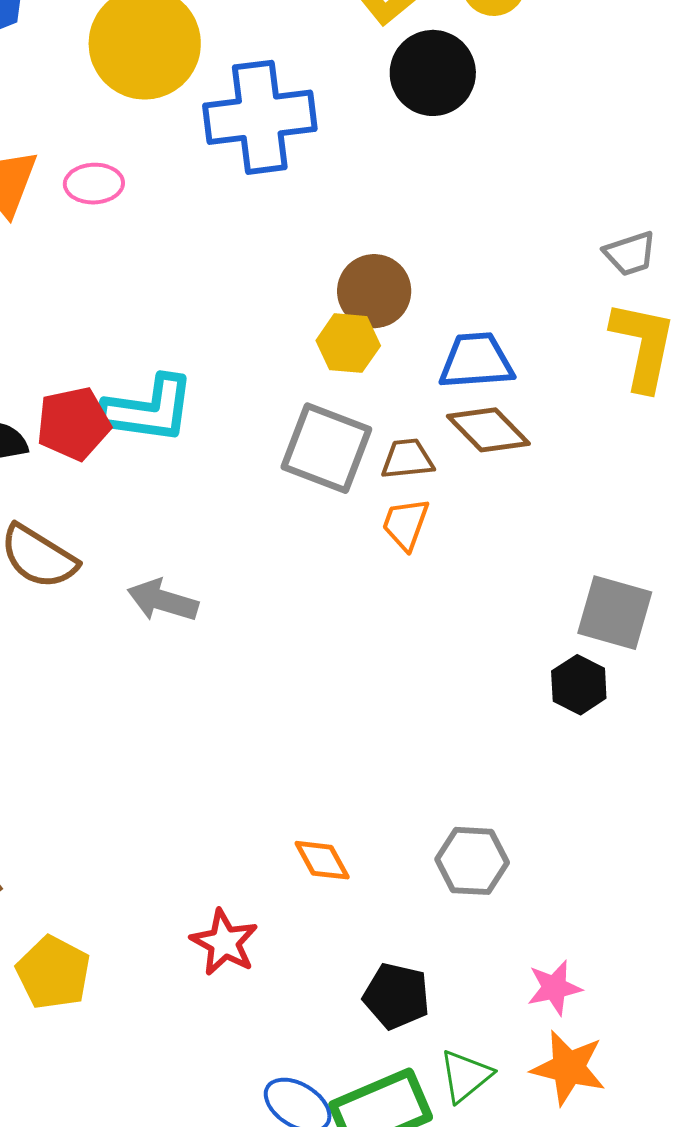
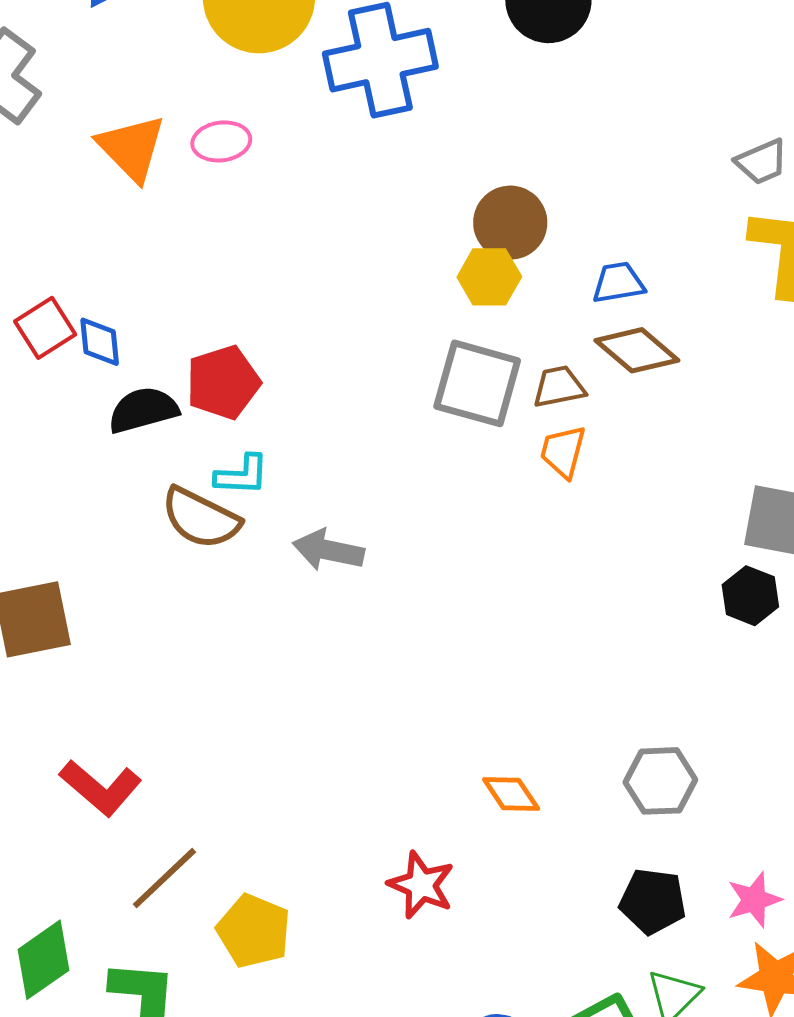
blue trapezoid: (476, 361) -> (618, 283), size x0.7
cyan L-shape: (148, 409) -> (242, 475), moved, size x0.6
black pentagon: (396, 996) -> (653, 901), moved

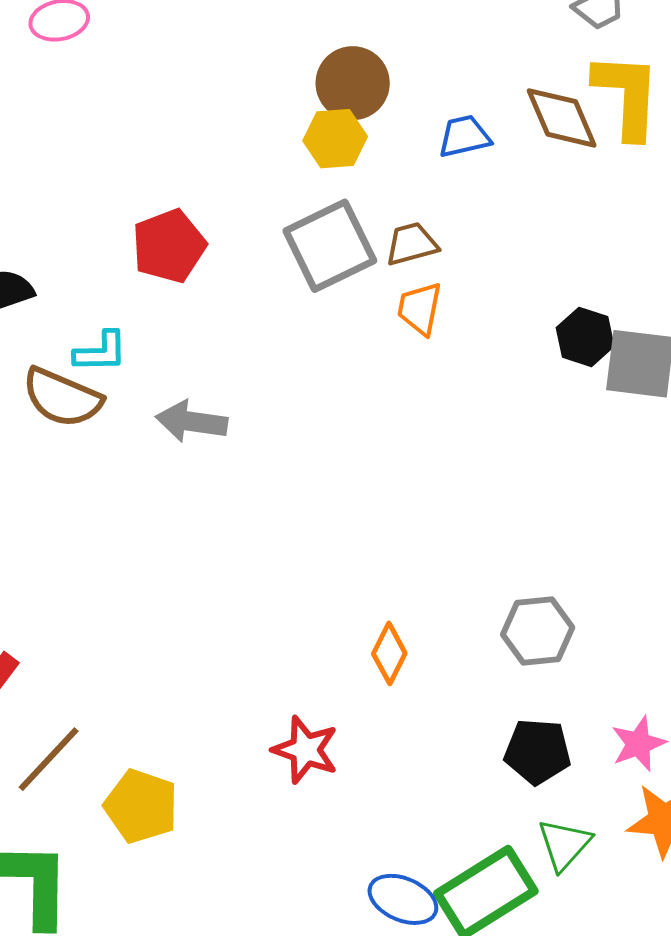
brown diamond: (637, 350) -> (562, 118), moved, turned 30
red pentagon: (223, 382) -> (169, 246), moved
gray square: (477, 383) -> (330, 246), turned -38
black hexagon: (750, 596) -> (585, 337), moved
orange diamond: (511, 794) -> (389, 653), turned 64

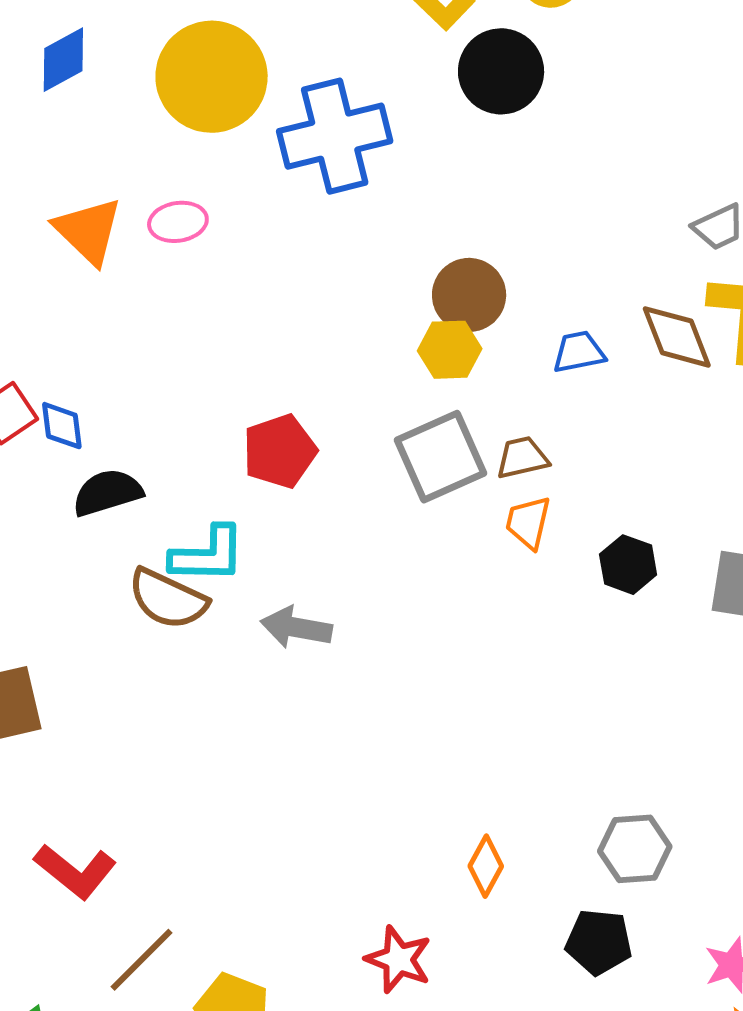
black hexagon: (585, 337) -> (628, 565), moved
cyan L-shape: (101, 352) -> (208, 555), size x1.4
black pentagon: (537, 752) -> (599, 942), moved

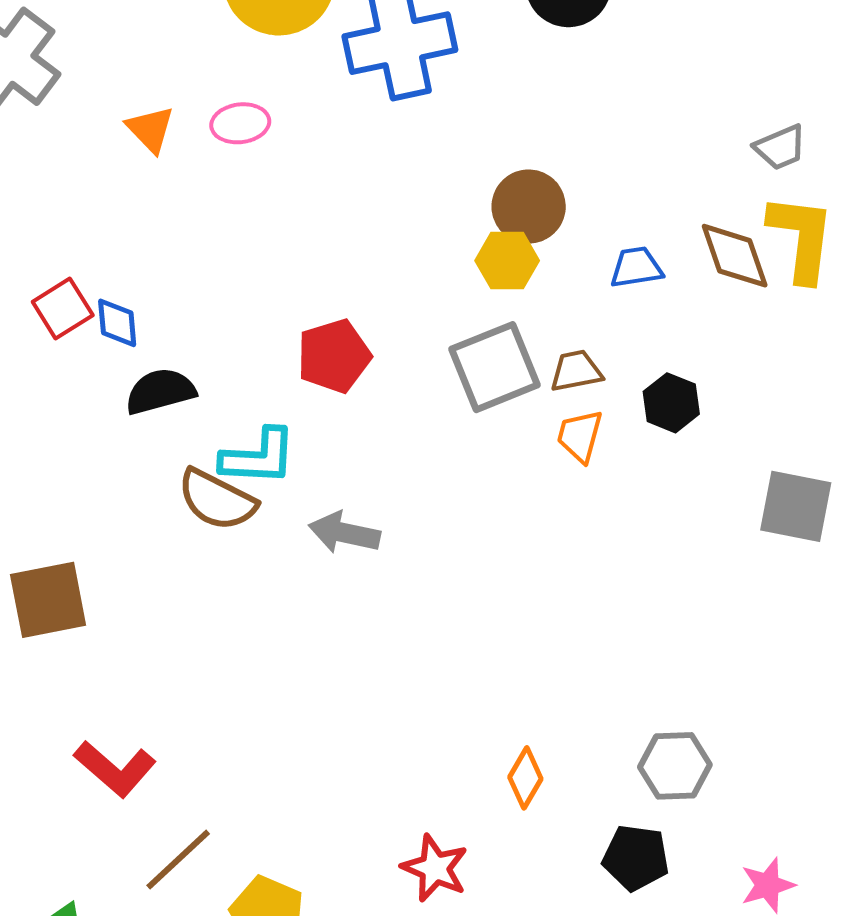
orange triangle: (88, 231) -> (150, 129), size x0.7
black hexagon: (628, 565) -> (671, 403), moved

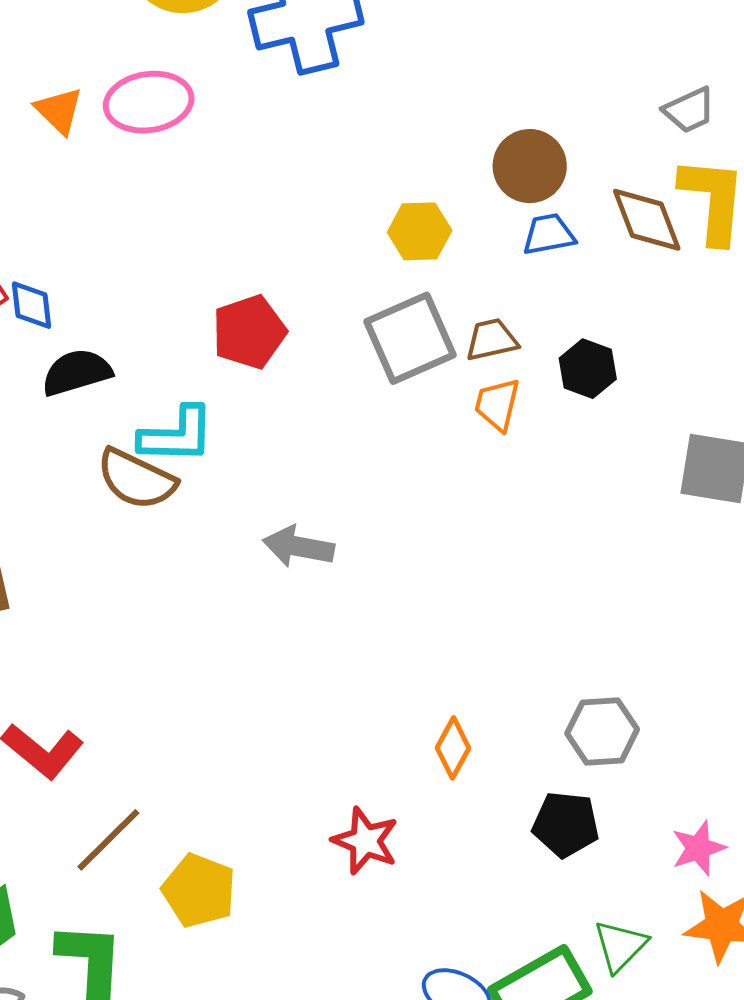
pink ellipse: (240, 123) -> (149, 102), size x1.5
brown circle: (529, 206) -> (530, 166), moved
gray arrow: (344, 533) -> (299, 547), moved

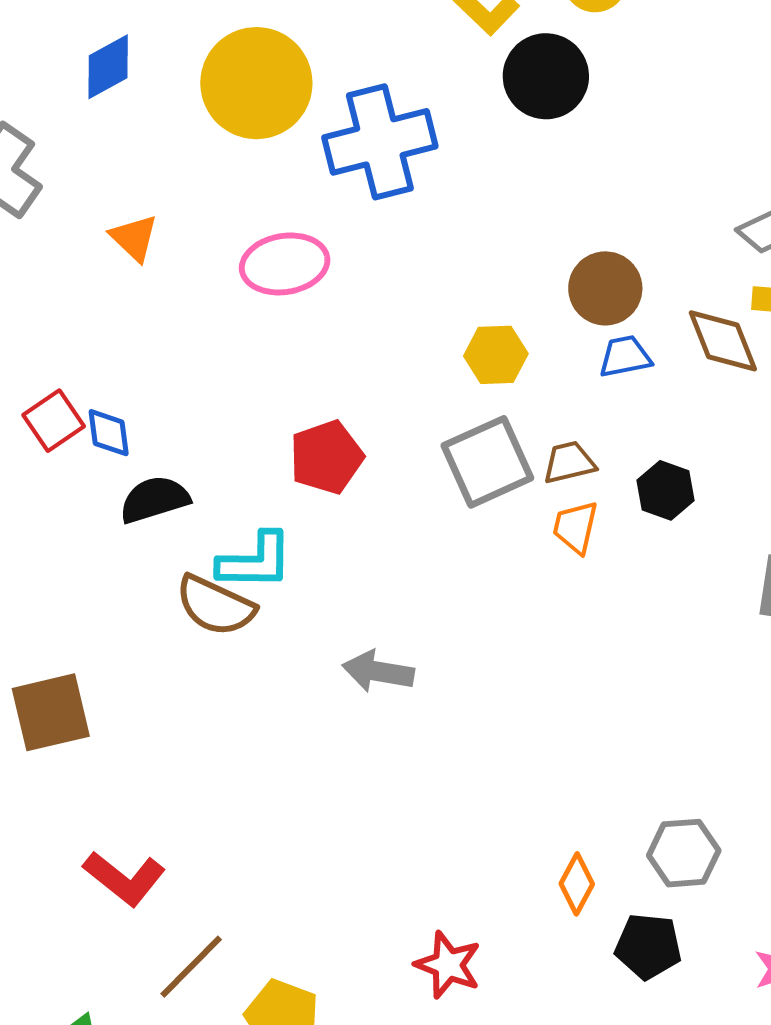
pink ellipse: (149, 102) -> (285, 264), moved
orange diamond: (453, 748) -> (577, 884), moved

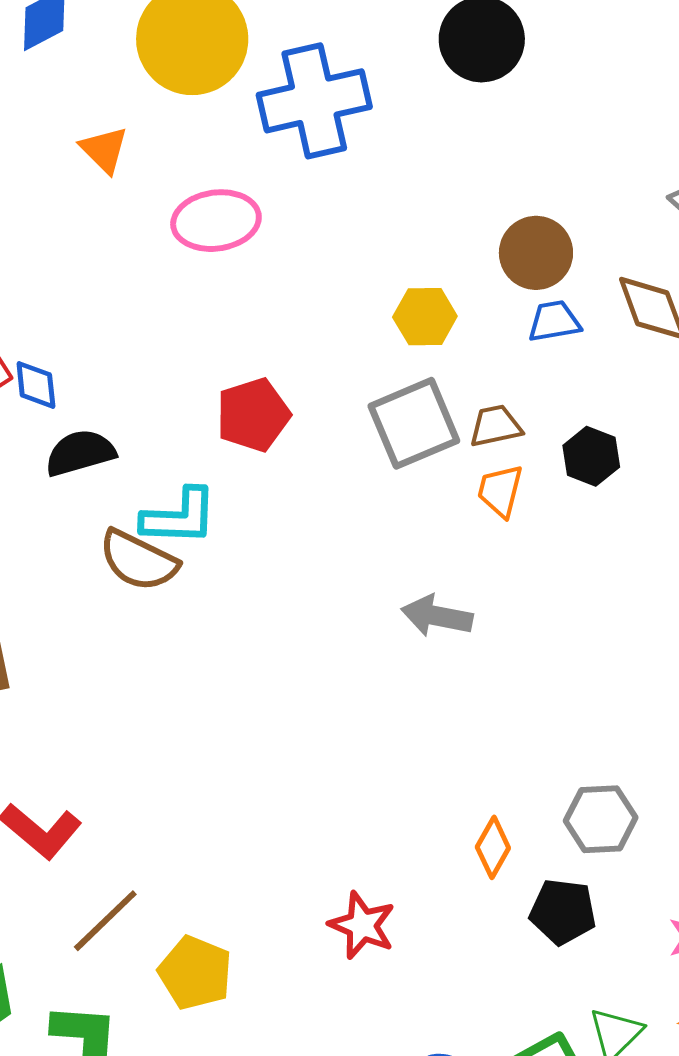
orange triangle: (134, 238) -> (104, 150), moved
gray arrow: (378, 671) -> (437, 616), moved

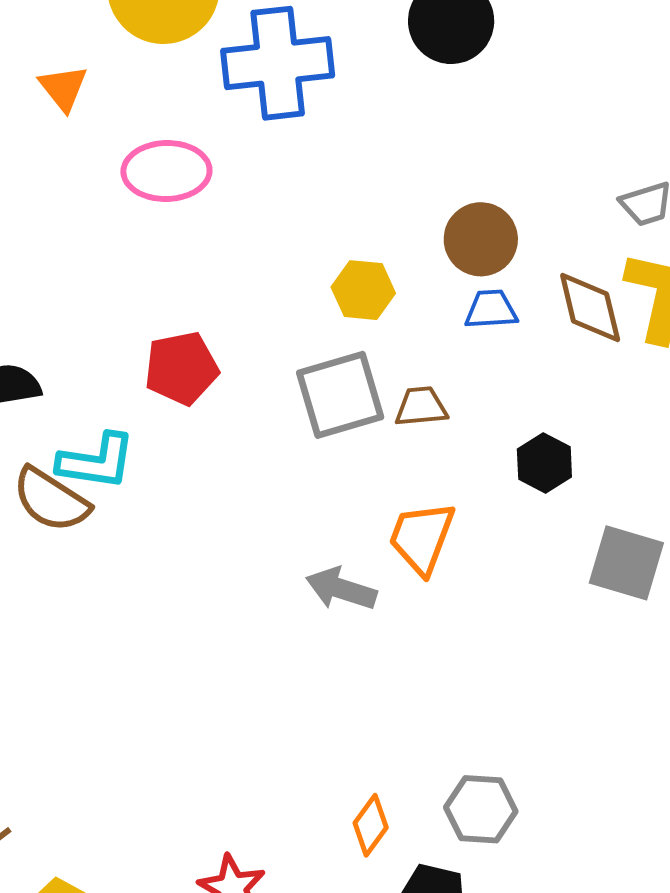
black hexagon: (591, 456) -> (544, 463), moved
orange trapezoid: (500, 491) -> (422, 538), moved, size x1.4

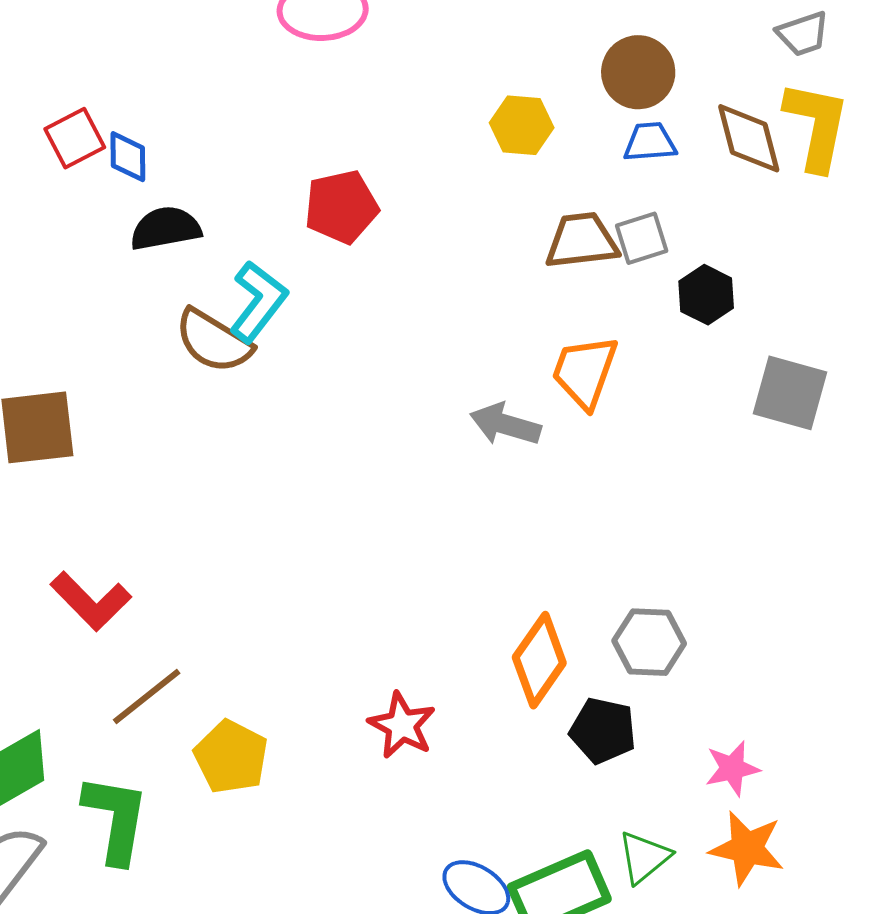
gray square: (340, 395) -> (642, 238), moved, size x0.6
brown trapezoid: (421, 407) -> (582, 241), size x1.4
cyan L-shape: (96, 461) -> (258, 302), turned -60
orange diamond: (371, 825) -> (539, 660), size x1.5

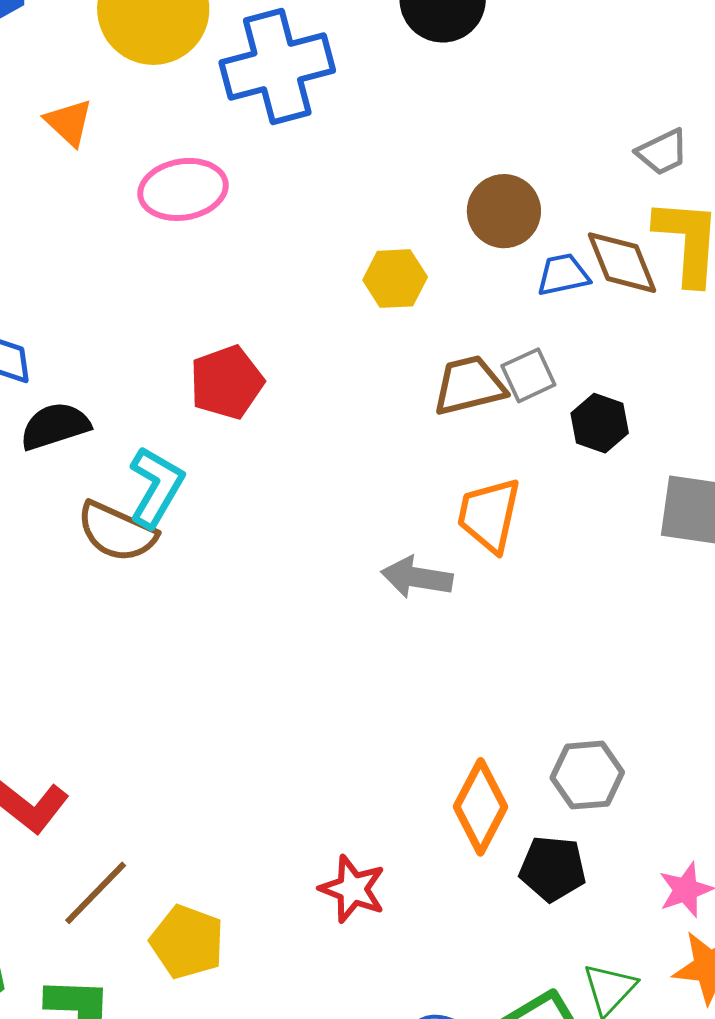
blue trapezoid: (650, 142) -> (563, 275), moved

